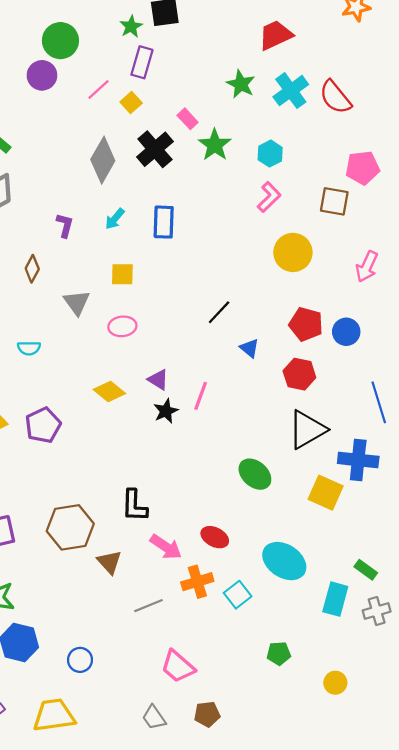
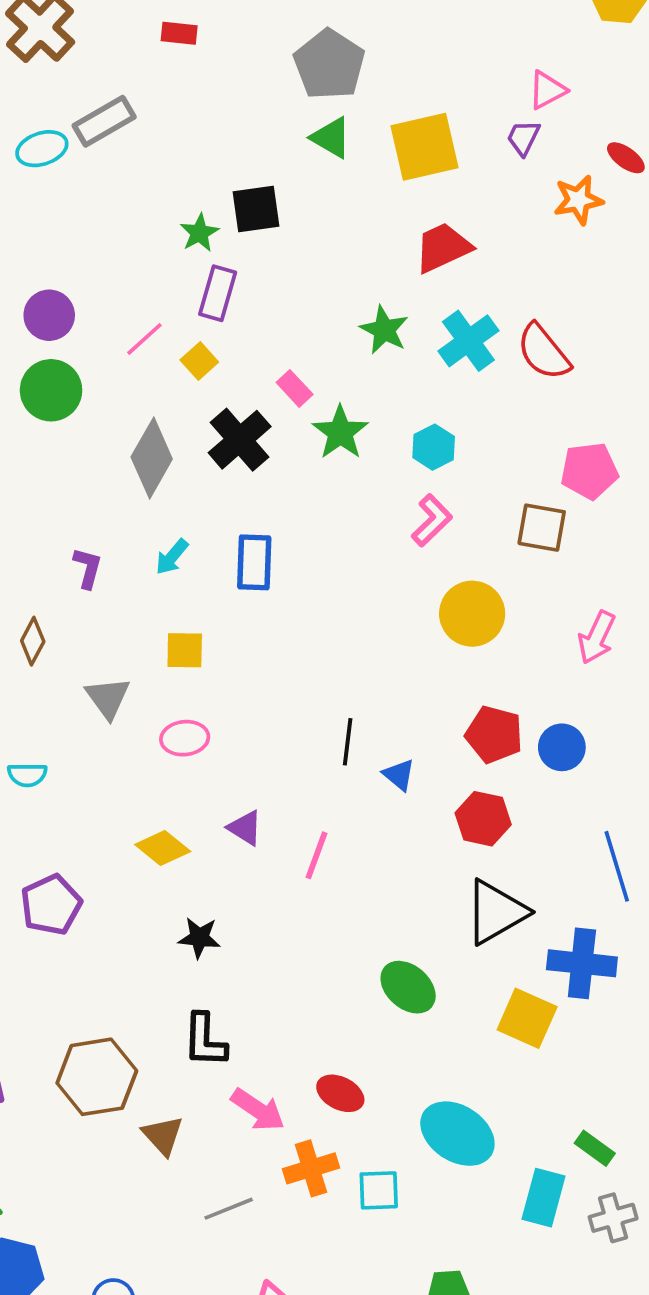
green circle: (60, 41) -> (51, 390), moved
black line: (219, 312) -> (348, 742), moved, turned -36
black star: (166, 411) -> (199, 938), moved, turned 30
cyan square: (238, 595) -> (379, 1190), turned 36

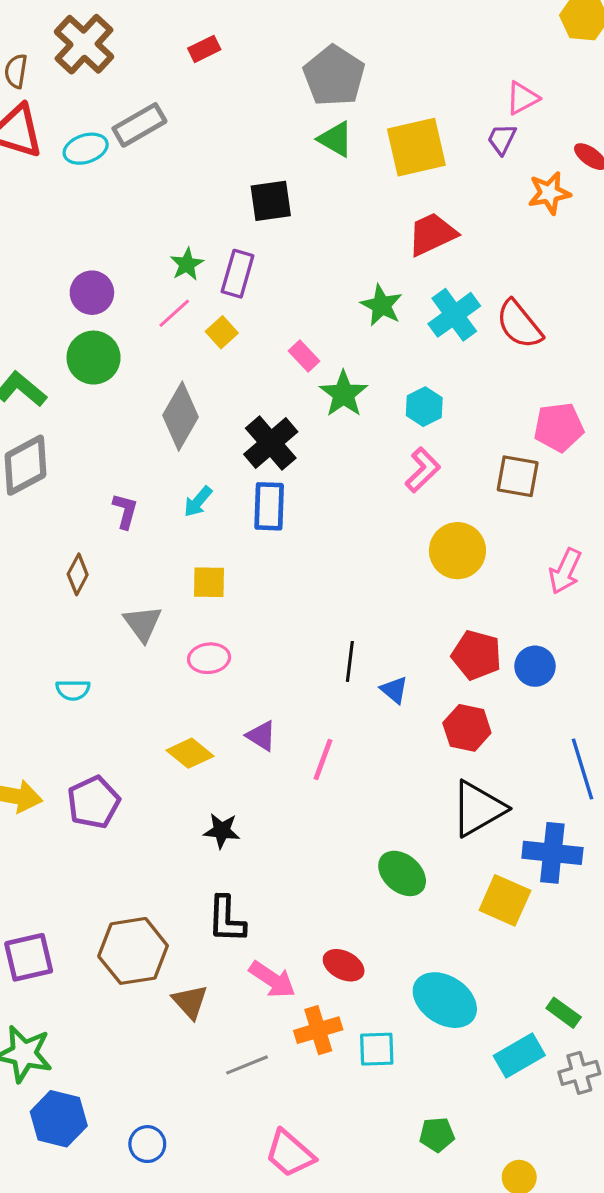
red rectangle: (179, 33) -> (204, 49), turned -32
green star: (199, 233) -> (187, 264), moved
black cross: (240, 440) -> (271, 443), moved
cyan rectangle: (544, 1198) -> (519, 1055), turned 45

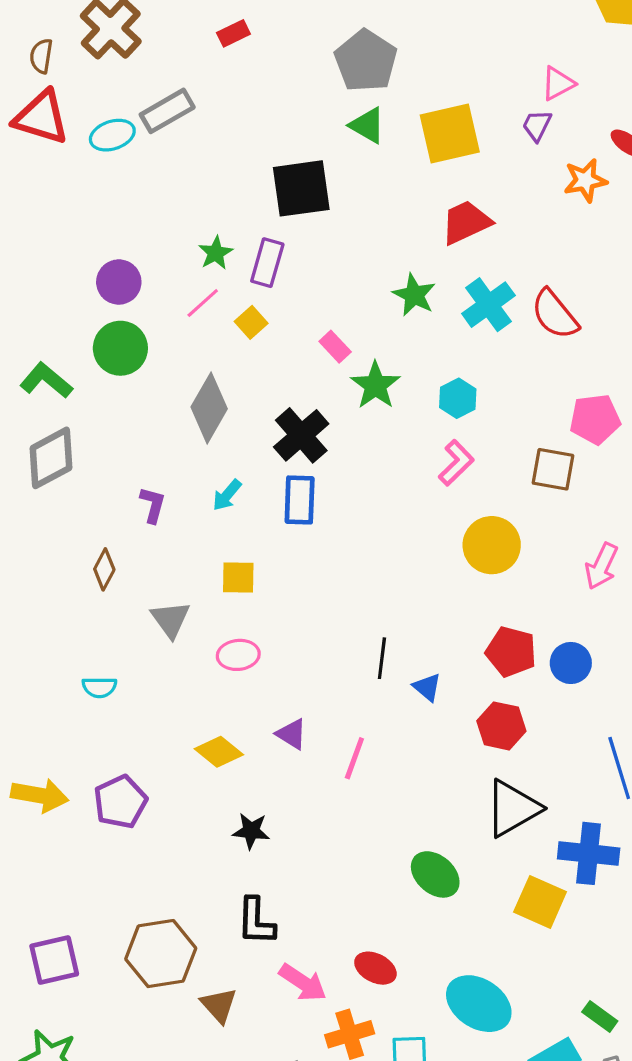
black square: (271, 201) -> (301, 188), size x1.4

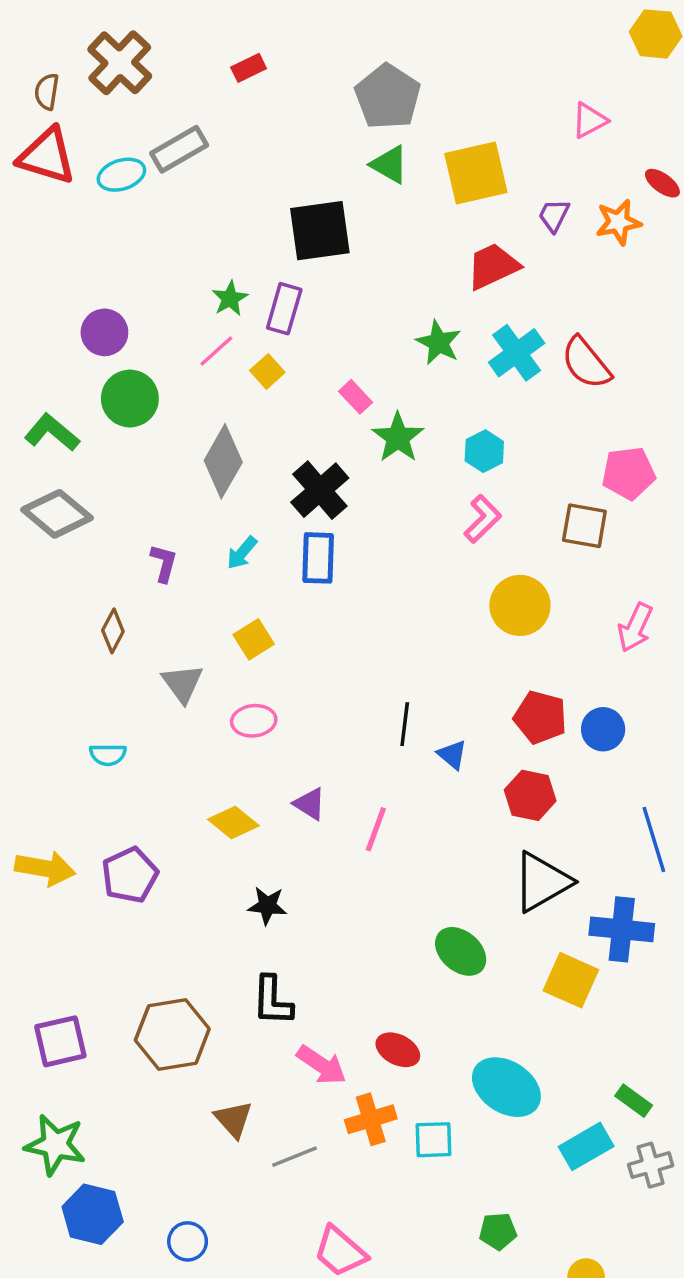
purple trapezoid: (537, 125) -> (554, 215), moved
purple circle: (119, 282) -> (104, 332), moved
gray diamond: (51, 458) -> (57, 514), turned 68
yellow square: (238, 577) -> (254, 639), turned -33
brown triangle: (219, 1005) -> (233, 1119), moved

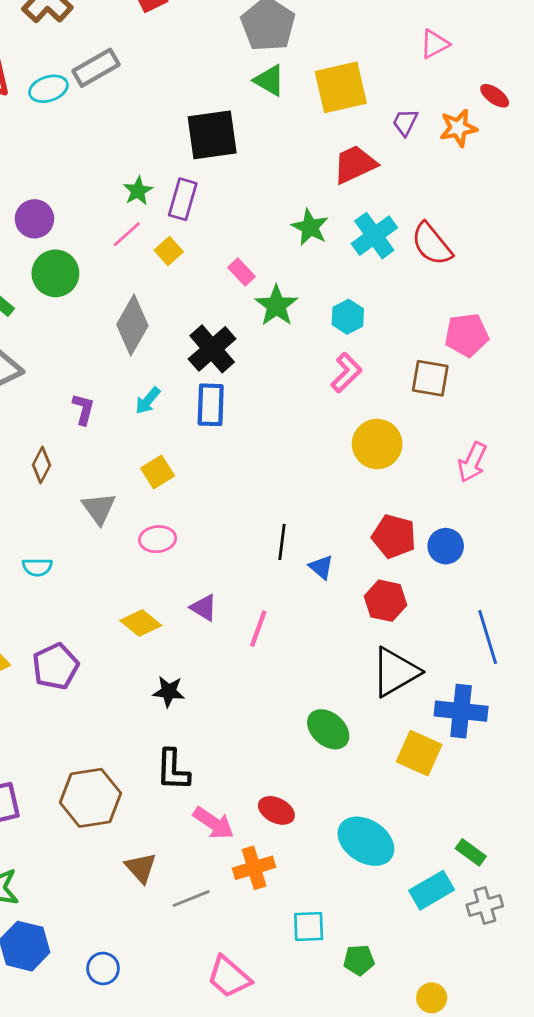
cyan square: (433, 1140) -> (309, 927), moved

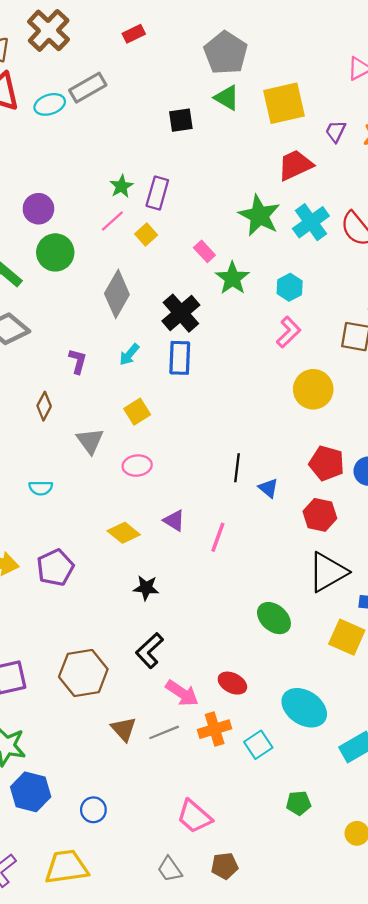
black square: (212, 135) -> (181, 120), moved, size x0.6
green star: (310, 227) -> (259, 215), size x1.4
black L-shape: (173, 770) -> (149, 651), turned 45
gray line: (191, 899) -> (164, 732), moved
cyan square: (309, 927) -> (258, 745), moved, turned -32

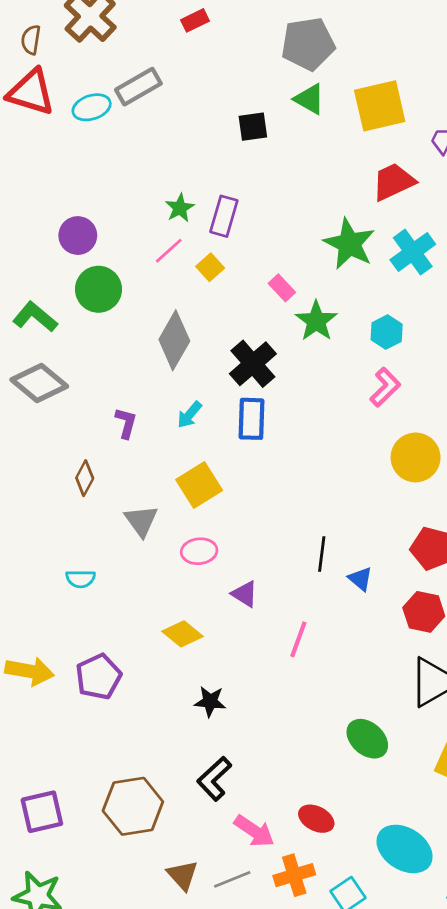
gray pentagon: (226, 53) -> (308, 44), turned 30
yellow square: (137, 412) -> (199, 485), size x1.4
purple triangle: (174, 520) -> (245, 594), moved

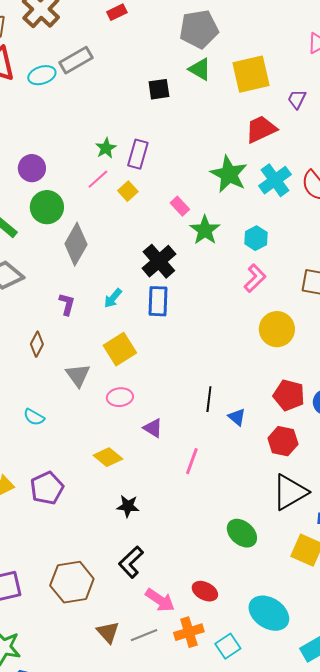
gray diamond: (174, 340) -> (76, 244), moved
cyan semicircle: (81, 579) -> (34, 417), turned 30

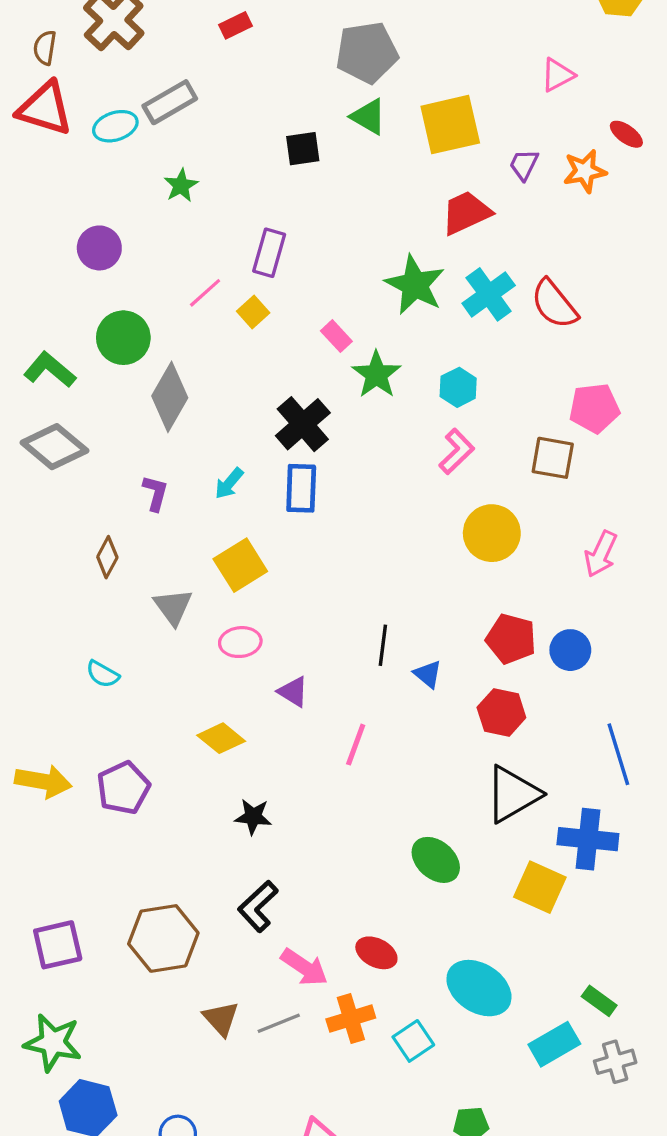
green star: (106, 148) -> (181, 185), moved
purple circle: (32, 168) -> (99, 248), moved

